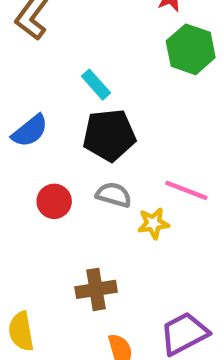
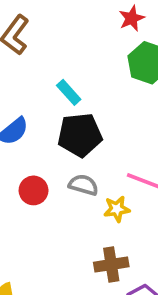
brown cross: (96, 289) -> (111, 264), moved

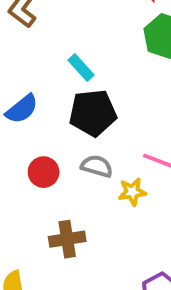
brown cross: (111, 264) -> (67, 239), moved

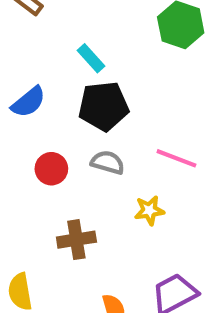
yellow star: (132, 192) -> (149, 210), moved

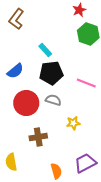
pink line: (176, 158) -> (86, 83), moved
red circle: (51, 169) -> (26, 103), size x1.6

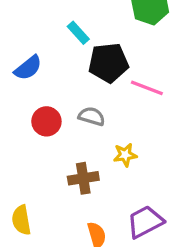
black pentagon: (51, 73) -> (108, 63), moved
red circle: (26, 103) -> (46, 121), size x0.7
brown cross: (38, 137) -> (83, 178), moved

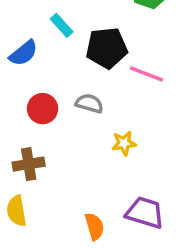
cyan rectangle: (78, 33) -> (62, 25), moved
brown cross: (83, 178) -> (29, 164), moved
purple trapezoid: (145, 222) -> (145, 213), turned 45

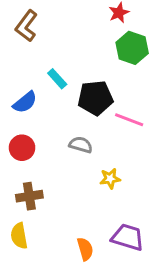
red circle: (43, 109) -> (22, 148), moved

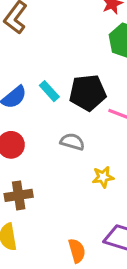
cyan rectangle: (57, 79) -> (49, 91), moved

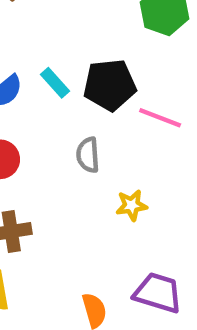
gray semicircle: (72, 142) -> (88, 155), turned -110

